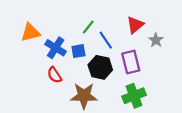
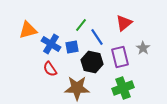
gray star: (156, 40) -> (143, 48), moved

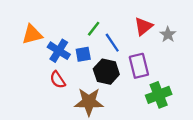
gray star: (143, 48) -> (168, 34), moved
green cross: (123, 88) -> (159, 95), moved

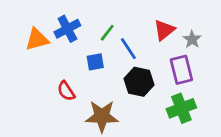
blue cross: (59, 51) -> (67, 29), moved, turned 30
purple rectangle: (139, 66) -> (181, 70), moved
black hexagon: (106, 72) -> (139, 82), moved

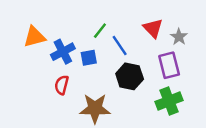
blue cross: (67, 29) -> (63, 52), moved
red triangle: (164, 30) -> (153, 28), turned -35
red semicircle: (66, 91) -> (62, 85), turned 48

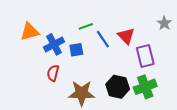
red triangle: (153, 28) -> (126, 36), moved
green line: (100, 31) -> (86, 26), turned 32
gray star: (179, 37) -> (164, 23), moved
black hexagon: (130, 76) -> (118, 87), moved

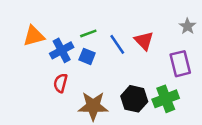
green line: (86, 26) -> (88, 33), moved
blue square: (76, 50) -> (87, 56), turned 32
purple rectangle: (145, 56) -> (180, 64), moved

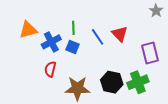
gray star: (187, 26) -> (156, 11), moved
green line: (88, 33) -> (73, 28), turned -72

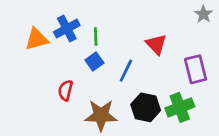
blue line: (98, 37) -> (126, 71), moved, turned 60
blue cross: (51, 42) -> (67, 29), moved
blue square: (72, 47) -> (94, 61), turned 32

